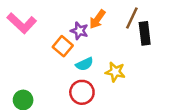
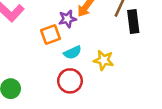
purple star: (79, 31) -> (67, 19), turned -30
orange square: (63, 46) -> (51, 34), turned 30

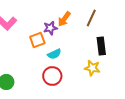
black rectangle: (133, 21) -> (101, 46), moved
yellow star: (104, 60) -> (92, 68), moved

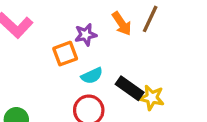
orange arrow: (64, 19) -> (122, 24), moved, turned -70
black rectangle: (101, 46) -> (130, 88), moved, turned -48

